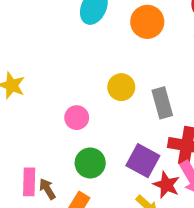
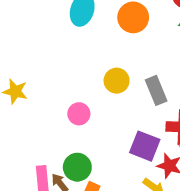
green circle: (90, 163) -> (77, 167), moved

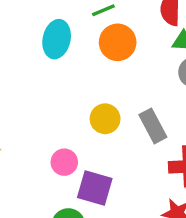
purple square: (145, 146) -> (95, 188), moved

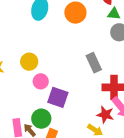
yellow circle: (105, 119) -> (29, 62), moved

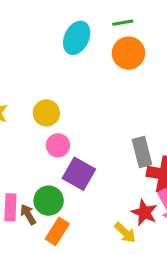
gray rectangle: (94, 63) -> (142, 152), moved

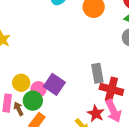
yellow circle: (46, 113) -> (21, 83), moved
pink circle: (58, 145) -> (38, 89), moved

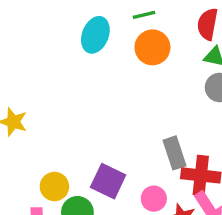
pink circle: (38, 89) -> (154, 199), moved

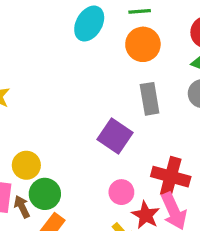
gray rectangle: (175, 153) -> (150, 99), moved
purple square: (108, 181) -> (115, 136), moved

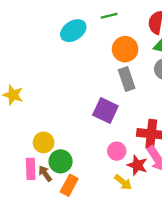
cyan ellipse: (89, 24) -> (73, 31), turned 35
orange circle: (143, 44) -> (125, 49), moved

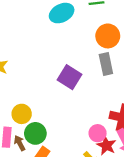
purple square: (105, 111) -> (70, 77), moved
pink circle: (117, 151) -> (98, 133), moved

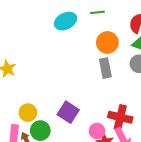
purple square: (70, 77) -> (68, 112), moved

